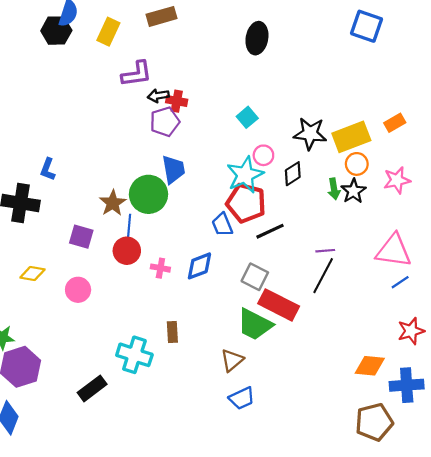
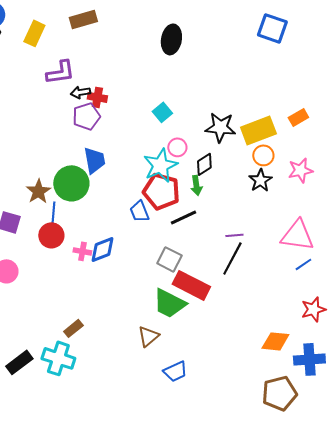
green arrow: (334, 189) -> (196, 185), moved
blue diamond: (199, 266) -> (102, 249), moved
brown rectangle: (172, 332) -> (73, 328), moved, turned 54
cyan cross: (134, 355) -> (58, 358), moved
blue trapezoid: (242, 398) -> (175, 371), moved

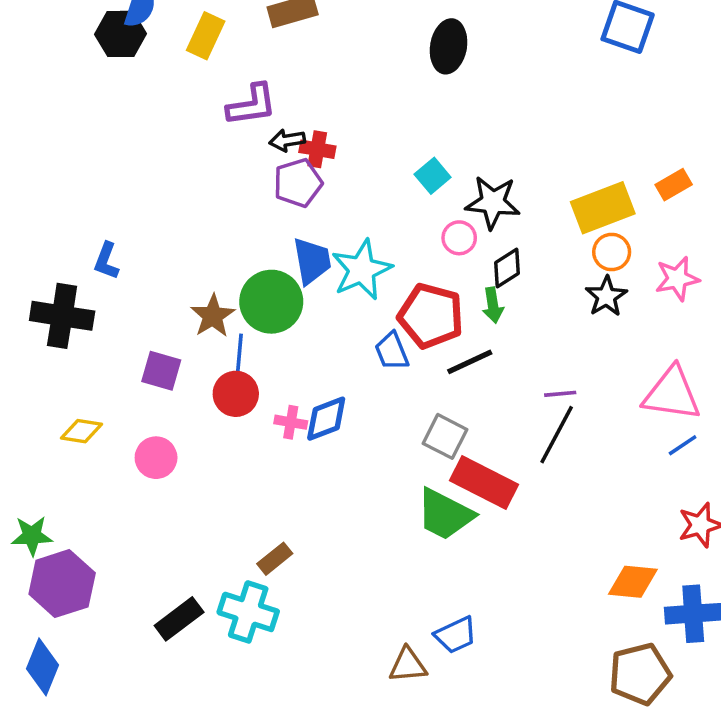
black star: (220, 127) -> (493, 202), moved
cyan star: (160, 165) -> (362, 270), moved
brown triangle: (148, 336) -> (408, 665), moved, turned 35

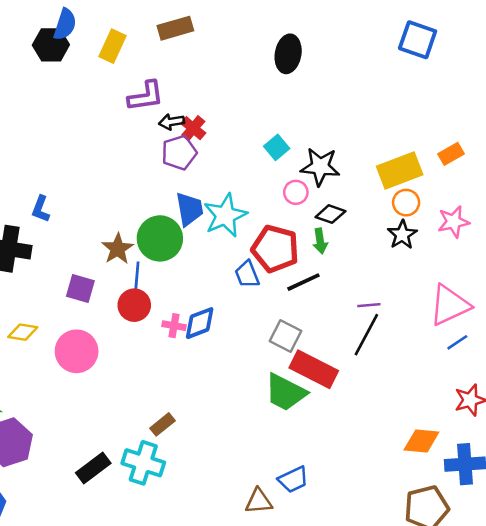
red cross: (317, 149) -> (193, 128), turned 30
black diamond: (507, 268) -> (330, 214), turned 52
pink triangle: (672, 394) -> (450, 305), turned -33
pink circle: (156, 458) -> (77, 351), size x1.4

